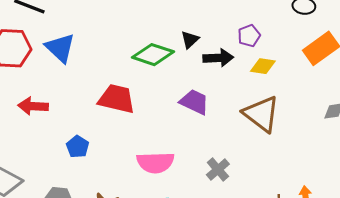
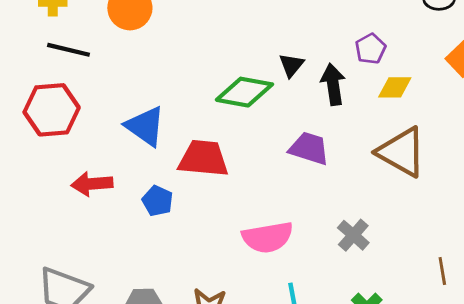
blue triangle: (60, 48) -> (145, 126), moved
black arrow: (218, 58) -> (333, 84), turned -88
blue pentagon: (78, 147) -> (157, 201), moved

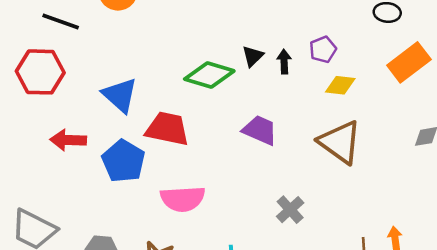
black arrow: (333, 84) -> (284, 62), moved, size x0.7
blue pentagon: (157, 201) -> (123, 161), size x1.6
pink semicircle: (268, 237) -> (183, 199), moved

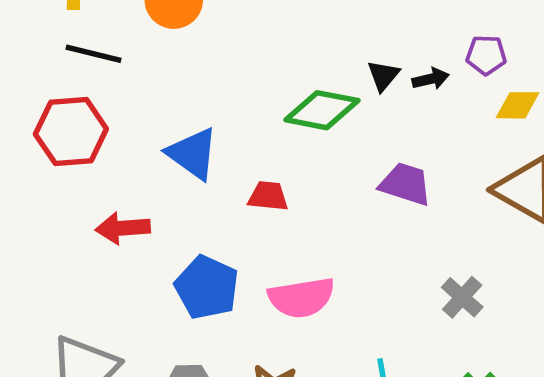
purple pentagon: (323, 50) -> (486, 55), turned 30
black arrow: (284, 62) -> (431, 79), turned 85
red trapezoid: (167, 129) -> (268, 196), size x0.6
blue pentagon: (123, 161) -> (207, 287), moved

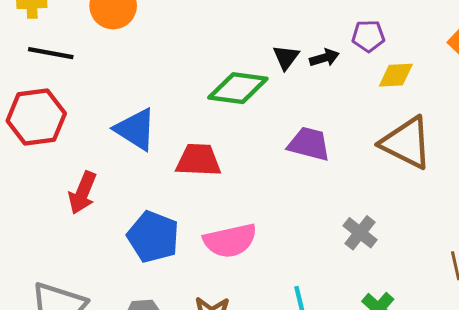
red trapezoid: (268, 196) -> (198, 160), size x1.4
red arrow: (123, 228) -> (83, 193), turned -60

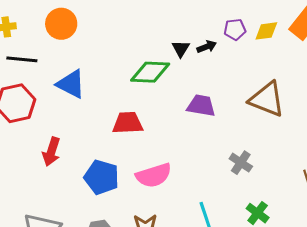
yellow diamond: (396, 75) -> (266, 31), moved
blue triangle: (136, 129) -> (71, 84), moved

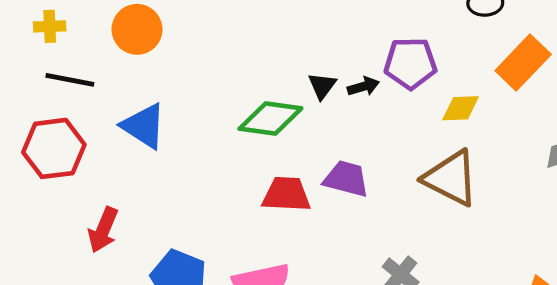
purple pentagon: (235, 29) -> (410, 63), size x1.5
yellow diamond: (266, 31) -> (461, 108), moved
red trapezoid: (128, 123) -> (286, 194), moved

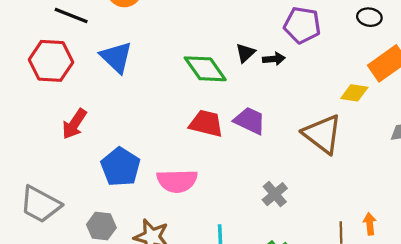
purple pentagon: (410, 63) -> (302, 25), moved
yellow diamond: (461, 108) -> (354, 93), moved
green diamond: (270, 119) -> (205, 69), turned 36

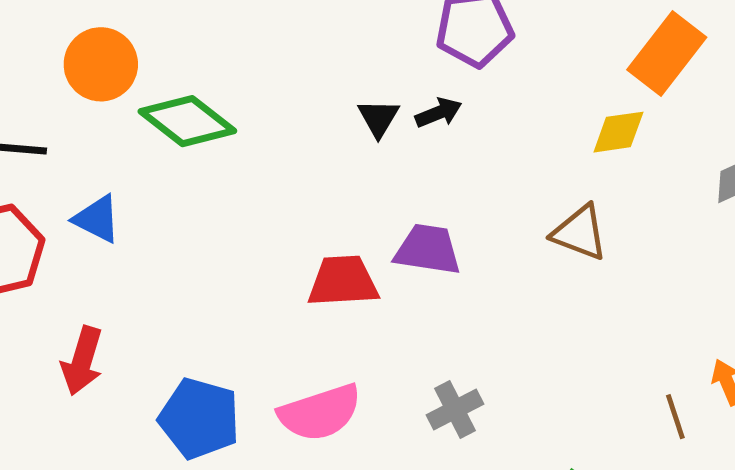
blue triangle: (116, 57) -> (97, 219), moved, size x0.7
green diamond: (205, 69) -> (187, 121), moved
brown triangle: (322, 134) -> (580, 233), size x0.7
gray cross: (275, 194) -> (455, 410), moved, turned 30

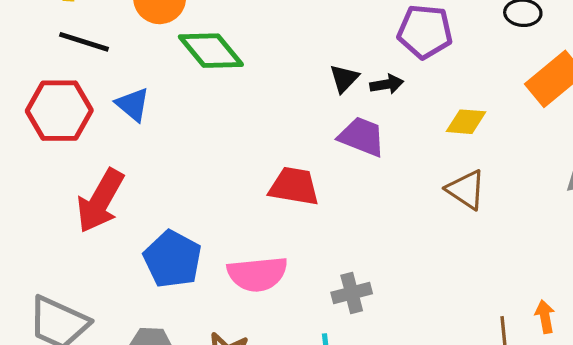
yellow diamond: (618, 132) -> (466, 122), moved
purple trapezoid: (428, 250) -> (362, 137), moved
red arrow: (82, 361) -> (100, 201), size x1.4

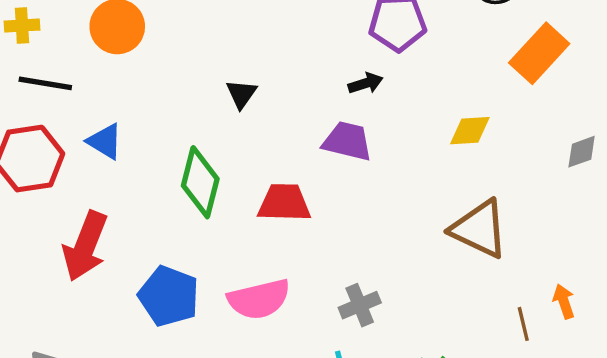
green diamond: (211, 51) -> (200, 182), moved, turned 62
black triangle: (344, 78) -> (241, 94), moved
yellow diamond: (466, 122) -> (470, 131), moved
brown triangle: (466, 190) -> (479, 229), moved, size x1.4

